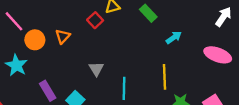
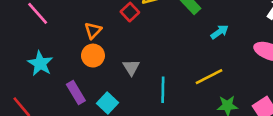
orange circle: (35, 40) -> (93, 56), moved
yellow line: (164, 77) -> (209, 77), turned 65

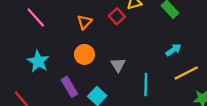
orange triangle: (93, 30) -> (84, 22), moved
cyan arrow: (220, 32) -> (173, 50), moved

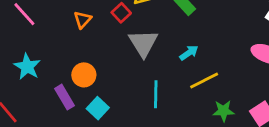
orange circle: (84, 54) -> (84, 75), moved
gray triangle: (118, 65) -> (143, 43), moved, size x1.6

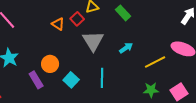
orange triangle: (82, 20) -> (58, 24), moved, turned -40
yellow line: (204, 80) -> (155, 62), moved
cyan square: (98, 108) -> (71, 80), moved

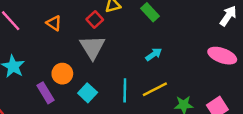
orange triangle: (58, 24) -> (54, 23), moved
gray triangle: (93, 41) -> (92, 47), moved
yellow line: (155, 62) -> (155, 89), moved

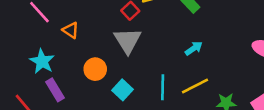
orange triangle: (54, 23) -> (71, 30), moved
purple rectangle: (46, 93) -> (55, 90), moved

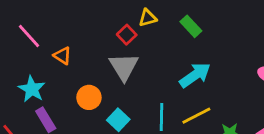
cyan arrow: (194, 48) -> (195, 75), size x1.6

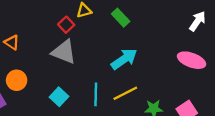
gray triangle: (124, 67) -> (64, 52), turned -36
orange circle: (89, 97) -> (17, 80), moved

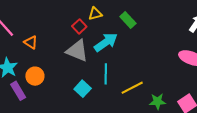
cyan arrow: (124, 59) -> (106, 42), moved
cyan line: (96, 94) -> (106, 74), moved
cyan square: (59, 97) -> (83, 89), moved

